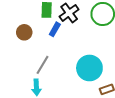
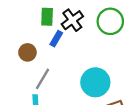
brown circle: (24, 32) -> (27, 52), moved

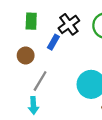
green rectangle: (47, 17) -> (31, 21), moved

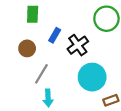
black cross: (69, 24) -> (78, 45), moved
cyan arrow: (33, 105) -> (48, 98), moved

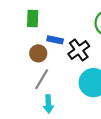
blue rectangle: (55, 35) -> (55, 40), turned 72
brown circle: (27, 48) -> (38, 53), moved

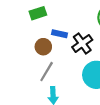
green rectangle: (33, 19) -> (38, 13), turned 70

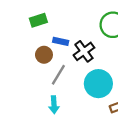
gray line: (47, 72) -> (58, 75), moved

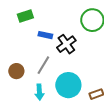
brown circle: (44, 55) -> (16, 71), moved
cyan circle: (98, 84) -> (68, 85), moved

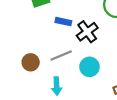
gray line: (43, 65) -> (61, 56), turned 36
cyan circle: (68, 85) -> (89, 67), moved, size x0.7

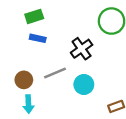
blue rectangle: (63, 22) -> (38, 38), moved
cyan arrow: (57, 86) -> (28, 104), moved

